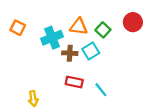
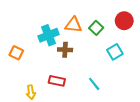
orange square: (18, 28) -> (16, 53), moved
cyan square: (91, 51) -> (115, 52), moved
red rectangle: (74, 82) -> (57, 81), moved

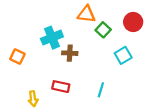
orange triangle: (73, 25) -> (86, 14), moved
cyan line: (94, 84) -> (101, 90), turned 56

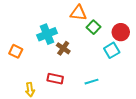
red circle: (133, 22) -> (121, 32), moved
brown cross: (70, 53) -> (63, 48), turned 32
cyan line: (101, 90) -> (91, 82), turned 56

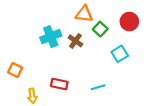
red circle: (121, 32) -> (129, 22), moved
brown cross: (63, 48) -> (75, 41), moved
orange square: (16, 51) -> (15, 70), moved

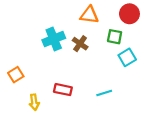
red circle: (129, 22) -> (129, 14), moved
green square: (100, 29) -> (115, 37), moved, turned -32
orange square: (15, 70) -> (16, 75), turned 32

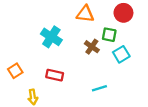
cyan cross: (54, 39) -> (51, 37), turned -35
brown cross: (80, 44) -> (92, 47), moved
red rectangle: (63, 90) -> (55, 75), moved

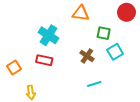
red circle: (123, 13) -> (126, 12), moved
brown cross: (92, 47) -> (87, 56), moved
red rectangle: (55, 75) -> (44, 60), moved

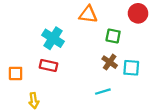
cyan square: (115, 52) -> (131, 68), moved, turned 35
brown cross: (87, 56) -> (110, 62), moved
orange square: (14, 67) -> (16, 73), turned 32

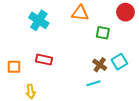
cyan cross: (53, 38) -> (39, 20), moved
brown cross: (110, 62) -> (100, 65), moved
cyan square: (131, 68) -> (119, 62), turned -35

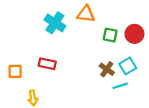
red circle: (125, 12) -> (134, 34), moved
cyan cross: (39, 20) -> (55, 23), moved
cyan line: (93, 83) -> (120, 86), moved

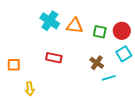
orange triangle: (86, 14) -> (75, 26), moved
red rectangle: (47, 64) -> (54, 58), moved
cyan square: (128, 66) -> (124, 54), moved

